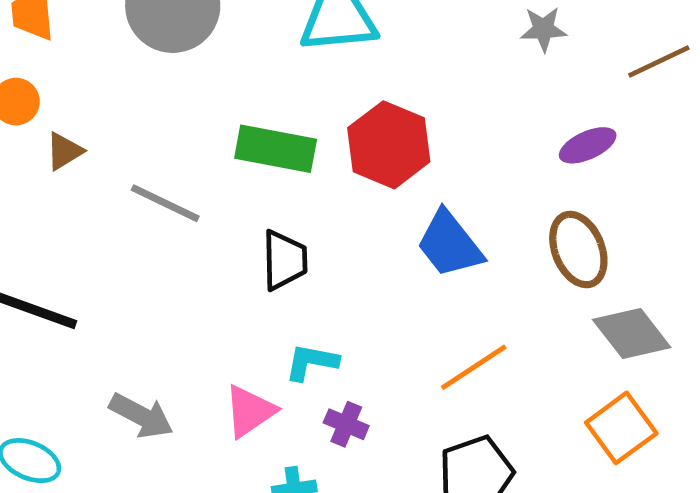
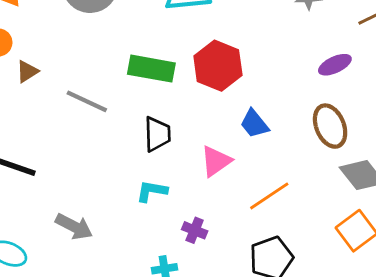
blue trapezoid: (450, 244) -> (254, 124), size x0.7
cyan L-shape: (311, 362) -> (152, 191), moved
pink triangle: (250, 411) -> (216, 161), moved

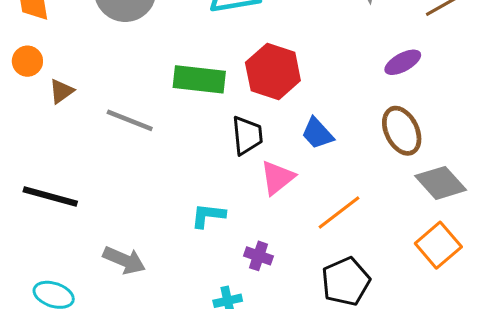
black trapezoid: (157, 134) -> (247, 135), moved

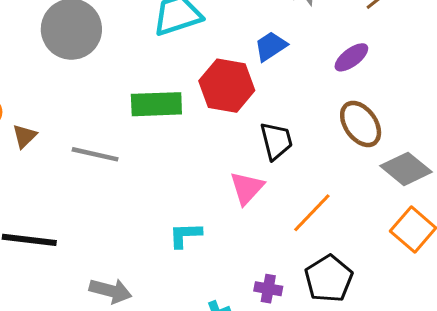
blue trapezoid: (317, 133) -> (271, 46), moved, turned 108
black trapezoid: (247, 135) -> (276, 141), moved
purple cross: (259, 256) -> (268, 289), moved

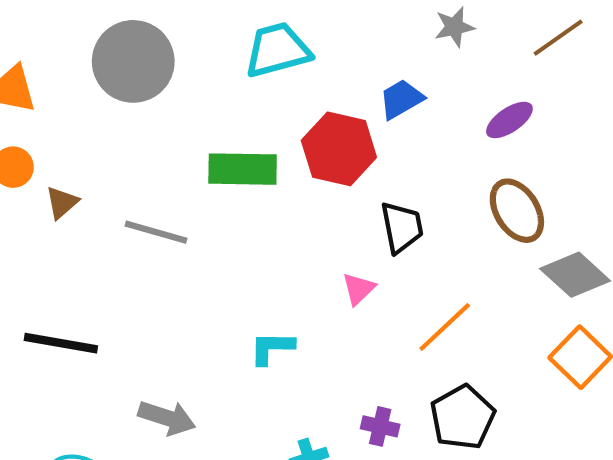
pink triangle: (247, 188) -> (359, 289), size x0.7

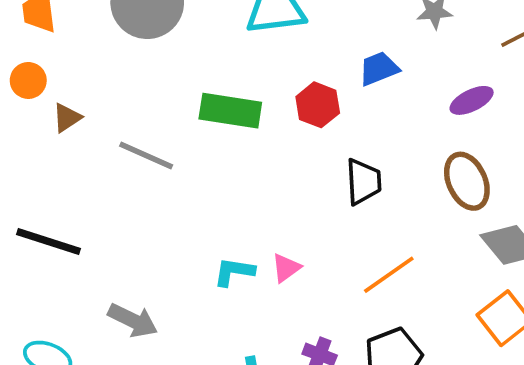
red hexagon: (339, 149) -> (318, 105), size x0.7
pink triangle: (359, 289) -> (286, 268), moved

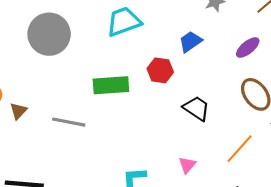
black trapezoid: (363, 182) -> (197, 108), turned -40
pink triangle: (286, 268) -> (187, 165), moved
orange line: (389, 275) -> (240, 149), moved

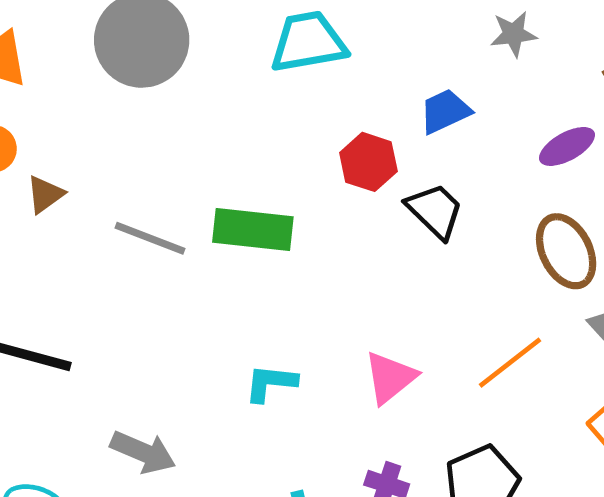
green rectangle: (111, 85) -> (253, 229), moved
black trapezoid: (197, 108) -> (435, 211), moved
pink triangle: (187, 165) -> (390, 377), size x1.4

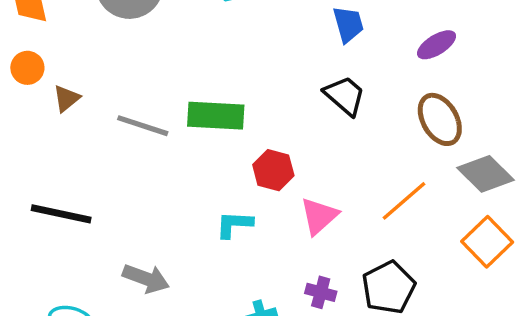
blue trapezoid: (445, 111) -> (348, 24), turned 102
red hexagon: (368, 162) -> (273, 170), moved

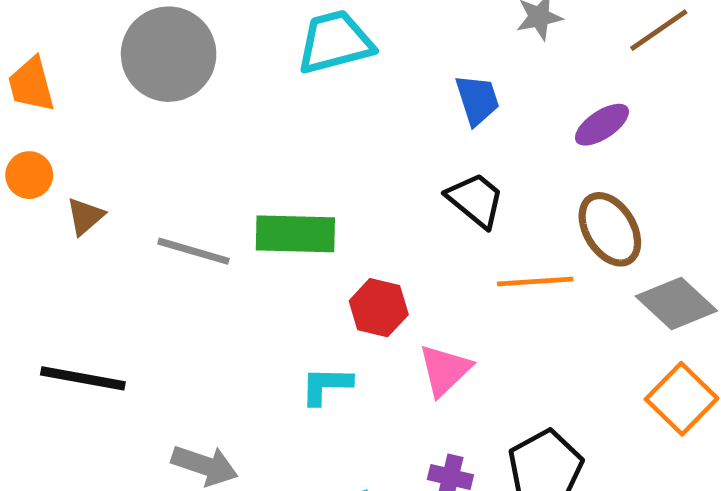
orange line: (404, 201) -> (535, 282), moved, turned 39

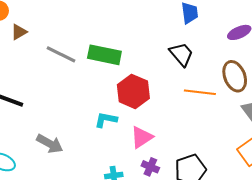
red hexagon: (379, 308) -> (133, 91), size x1.4
pink triangle: (445, 370) -> (142, 137), moved

